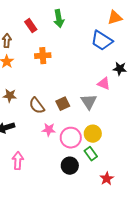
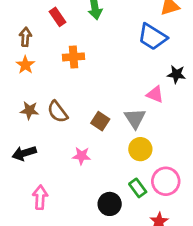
brown square: (63, 104) -> (100, 121), turned -32
brown semicircle: (37, 106) -> (57, 112), moved
yellow circle: (93, 134) -> (140, 149), moved
pink circle: (71, 138) -> (166, 181), moved

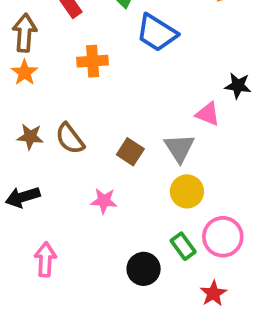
brown arrow: (25, 37) -> (25, 33), size x1.4
blue trapezoid: (152, 37) -> (157, 33), moved

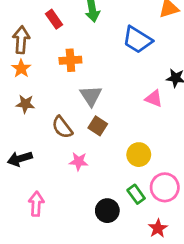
blue trapezoid: (157, 33) -> (137, 40), moved
brown star: (30, 137) -> (25, 104), moved
brown semicircle: (70, 139) -> (62, 127), moved
gray triangle: (179, 148) -> (91, 96), moved

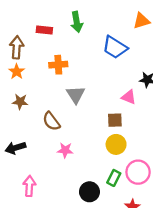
red rectangle: (54, 19) -> (44, 30), turned -49
brown square: (98, 126) -> (115, 120), moved, turned -35
green rectangle: (136, 194) -> (114, 178), turned 63

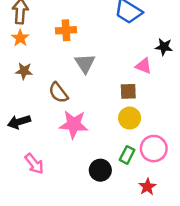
pink star: (65, 150) -> (74, 124), size x1.6
pink arrow: (29, 186) -> (34, 164), turned 138

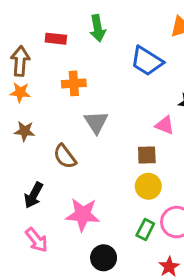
orange star: (20, 38) -> (20, 92), turned -30
black arrow: (19, 122) -> (34, 195), moved, turned -45
pink star: (74, 124) -> (83, 215), moved
black circle: (100, 170) -> (104, 258), moved

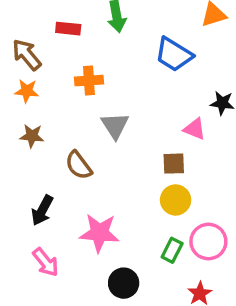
brown arrow: (20, 61) -> (27, 55), turned -44

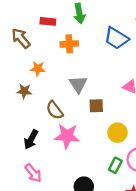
orange cross: (89, 81) -> (69, 44), moved
orange star: (27, 91) -> (38, 69), moved
brown square: (174, 164) -> (96, 106), moved
pink star: (99, 233) -> (67, 136), moved

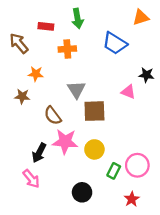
brown square: (96, 106) -> (94, 111), size x1.5
yellow circle: (118, 133) -> (94, 149), moved
black arrow: (31, 139) -> (39, 153), moved

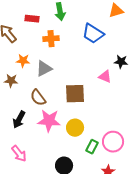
gray triangle: (76, 90) -> (44, 69), moved, turned 36
black arrow: (39, 153) -> (19, 120), moved

